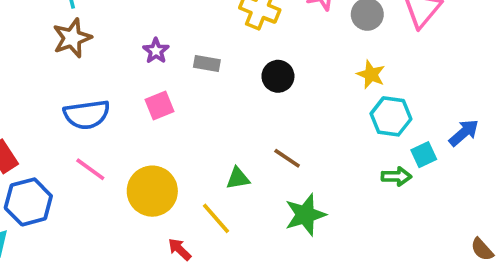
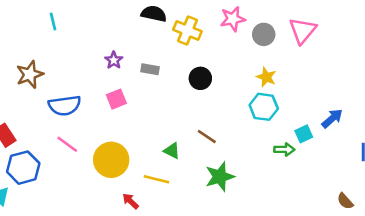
brown star: (72, 38) -> (30, 74), moved
cyan hexagon: (391, 116) -> (264, 107), moved
green triangle: (238, 178) -> (172, 151), turned 36
yellow line: (216, 218) -> (156, 179), turned -35

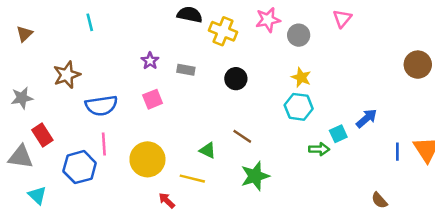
pink triangle: (302, 31) -> (342, 18), moved, size x0.7
pink line: (67, 144) -> (104, 144), turned 50
blue hexagon: (23, 168) -> (80, 167), moved

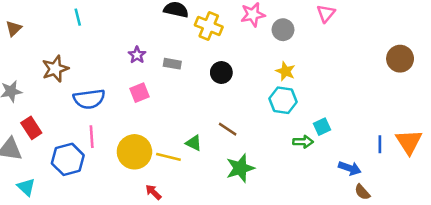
blue arrow: (367, 118) -> (350, 168), moved, turned 60
yellow line: (192, 179) -> (168, 157), moved

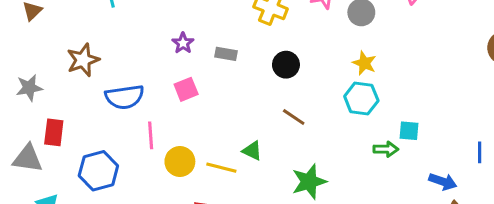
cyan square: (322, 127) -> (409, 131), turned 30
red rectangle: (31, 128) -> (54, 132), turned 40
brown line: (228, 129) -> (294, 117), moved
pink line: (92, 137) -> (151, 135), moved
yellow circle: (134, 152) -> (180, 162), size x0.7

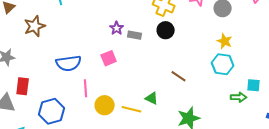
purple star: (183, 43) -> (117, 28), moved
brown star: (83, 60) -> (35, 26), moved
black circle: (286, 65) -> (166, 30), moved

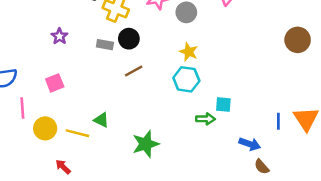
black circle: (166, 30) -> (129, 39), moved
gray rectangle: (135, 35) -> (105, 45), moved
pink square: (109, 58) -> (55, 83), moved
brown line: (179, 76) -> (134, 71), moved, turned -63

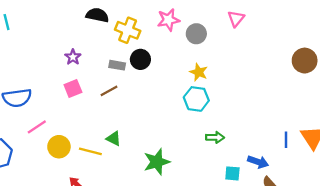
brown line: (134, 71) -> (109, 91), moved
pink square: (55, 83) -> (73, 88), moved
cyan square: (223, 104) -> (232, 173), moved
pink line: (22, 108) -> (37, 127), turned 60

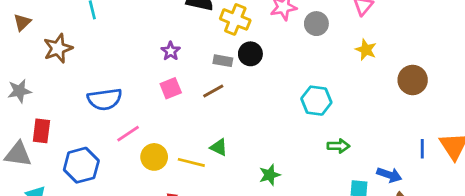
brown circle: (305, 61) -> (413, 80), moved
yellow star: (199, 72) -> (366, 50), moved
green star: (157, 162) -> (270, 175), size x0.7

